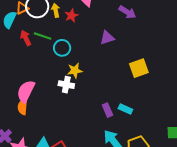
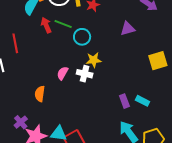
pink semicircle: (26, 91) -> (62, 73), moved, size x0.6

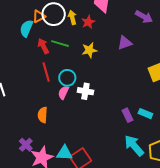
cyan circle: (82, 37) -> (67, 78), moved
red line: (15, 43) -> (46, 72), moved
yellow star: (94, 60) -> (89, 50), moved

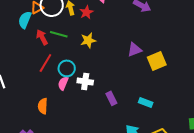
purple triangle: (125, 43) -> (134, 50), moved
red line: (46, 72) -> (45, 63), turned 48
purple rectangle: (128, 115) -> (111, 98), moved

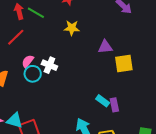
yellow star: (88, 40) -> (72, 28), moved
cyan circle: (67, 68) -> (33, 74), moved
purple rectangle: (111, 98) -> (114, 105), moved

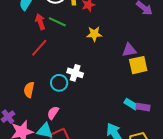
pink semicircle: (28, 61) -> (53, 113), moved
yellow square: (124, 64) -> (138, 65), moved
purple rectangle: (114, 105) -> (143, 107), turned -64

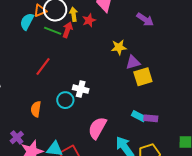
red arrow: (40, 22) -> (68, 30), moved, turned 42
green line: (57, 22) -> (53, 31), moved
yellow star: (94, 34) -> (119, 47), moved
pink semicircle: (53, 113) -> (97, 128), moved, size x1.6

